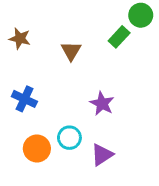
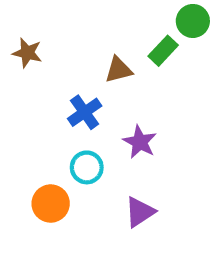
brown triangle: (71, 51) -> (119, 70), moved, turned 45
blue cross: (24, 99) -> (85, 112), moved, turned 30
cyan circle: (69, 138) -> (87, 167), moved

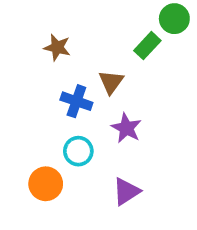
brown star: (27, 53) -> (57, 47), moved
brown triangle: (119, 70) -> (111, 82), moved, turned -40
blue cross: (85, 112) -> (76, 101), turned -36

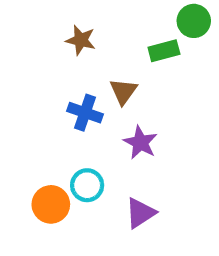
green rectangle: (147, 46) -> (164, 51), turned 32
brown star: (57, 47) -> (81, 40), moved
cyan circle: (78, 151) -> (87, 185), moved

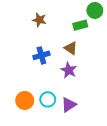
brown triangle: (123, 91) -> (71, 48), moved, turned -32
blue cross: (85, 113) -> (41, 55), turned -35
cyan circle: (87, 185) -> (48, 99), moved

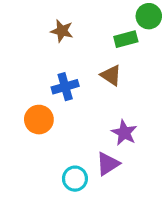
purple star: (69, 70) -> (124, 133), moved
cyan circle: (48, 99) -> (75, 179), moved
orange circle: (25, 100) -> (39, 120), moved

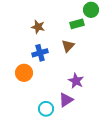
brown star: (62, 31) -> (38, 27), moved
brown triangle: (111, 75) -> (68, 46), turned 40

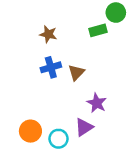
brown triangle: (68, 46) -> (76, 72), moved
orange circle: (24, 73) -> (30, 131), moved

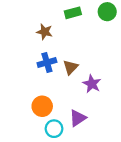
green rectangle: (98, 30) -> (73, 13), moved
purple star: (97, 103) -> (92, 84), moved
orange circle: (30, 131) -> (42, 106), moved

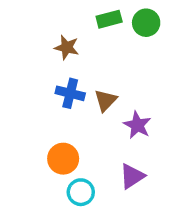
green circle: (107, 12) -> (146, 23), moved
blue cross: (47, 63) -> (70, 93), turned 30
purple triangle: (78, 118) -> (132, 176), moved

